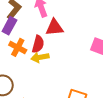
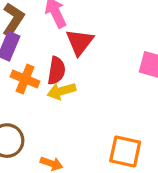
red triangle: (54, 27) -> (80, 42), turned -42

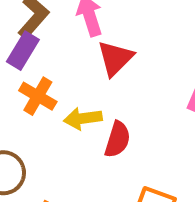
red semicircle: (56, 71) -> (118, 139), moved

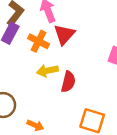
orange cross: (38, 96) -> (39, 41), moved

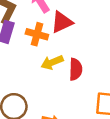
red triangle: (64, 35) -> (62, 22), turned 35

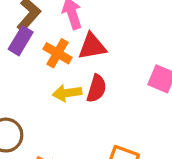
red semicircle: (76, 69) -> (96, 88), moved

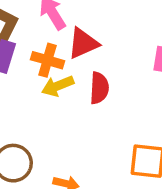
yellow arrow: (67, 93) -> (58, 86), moved

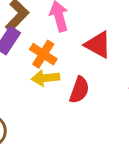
red triangle: (83, 43) -> (98, 45), moved, turned 36

